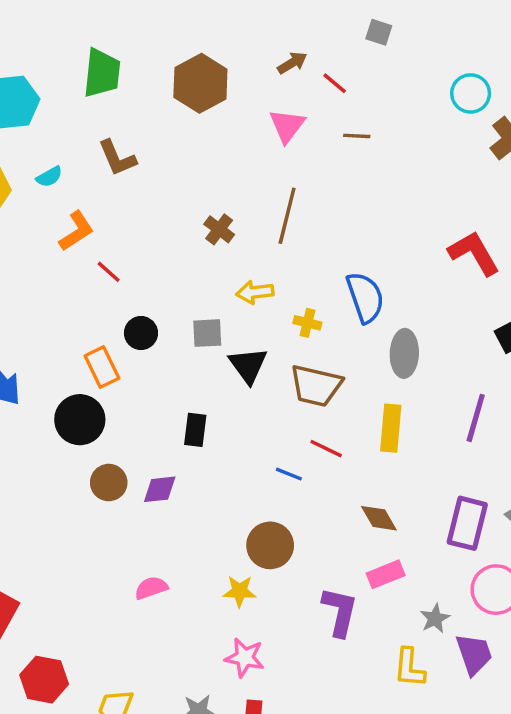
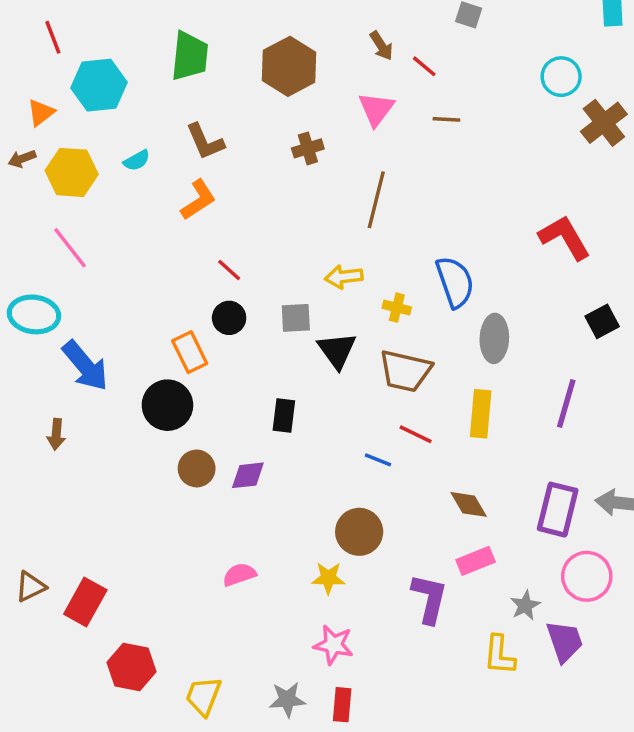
brown arrow: (292, 63) -> (381, 46), turned 88
brown cross: (219, 229) -> (308, 148), moved, turned 36
orange L-shape: (76, 231) -> (198, 200), moved
red line: (109, 272) -> (229, 270), moved

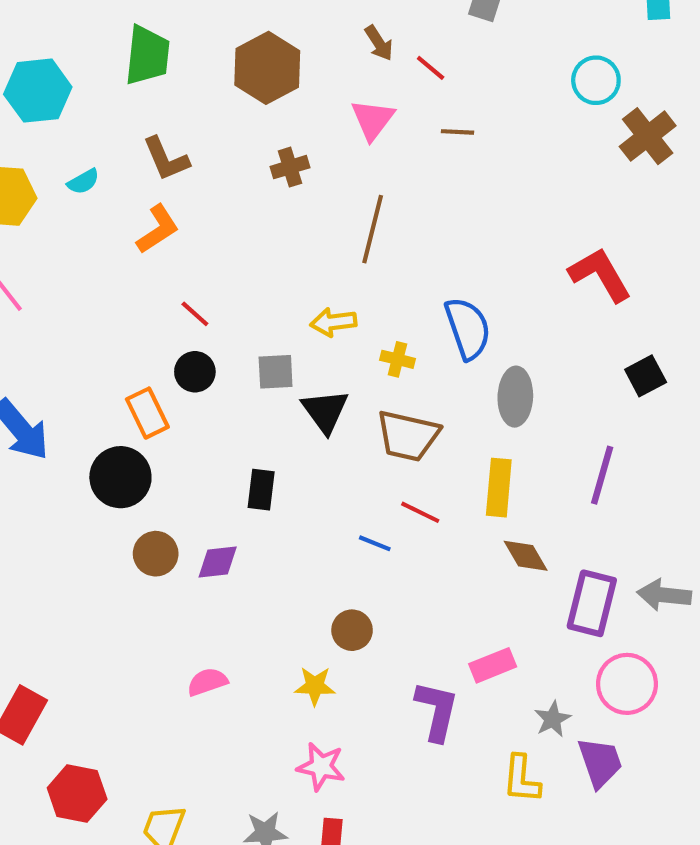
brown diamond: (469, 504) -> (526, 556), moved
brown circle: (359, 532) -> (352, 630), size x0.7

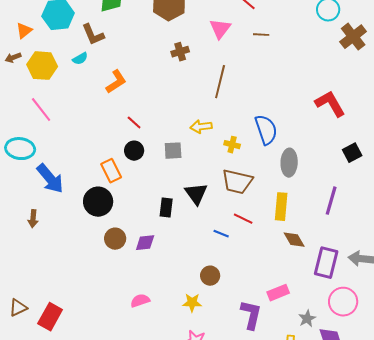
brown L-shape: (166, 159) -> (93, 35), moved
black triangle: (325, 411) -> (196, 194), moved

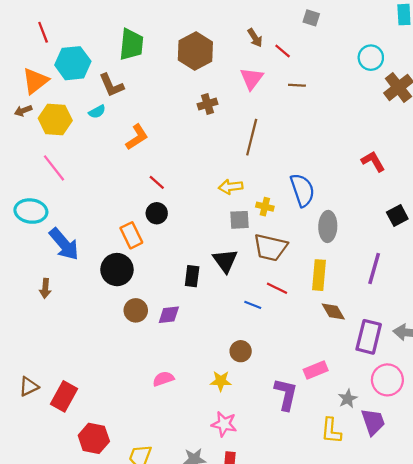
orange triangle: (24, 31) -> (35, 81), size x1.5
red L-shape: (330, 104) -> (373, 161), size x0.7
gray square: (173, 151) -> (240, 220), moved

